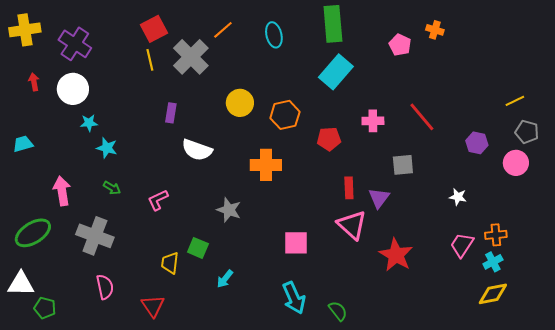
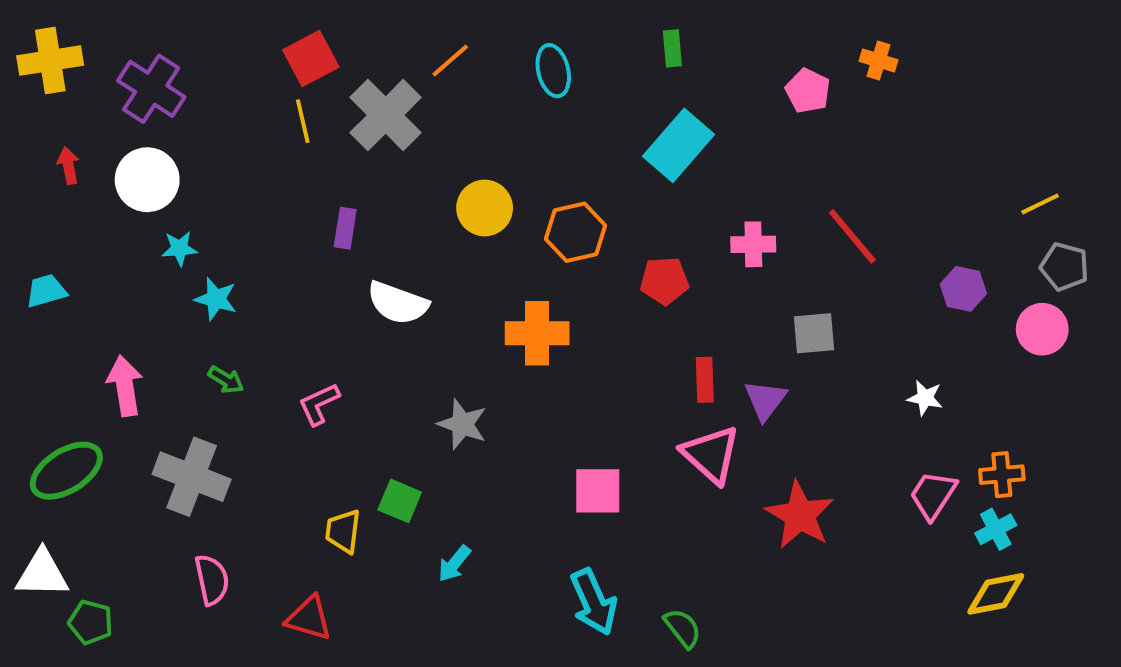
green rectangle: (333, 24) -> (672, 48), size x0.5
red triangle: (153, 306) -> (309, 618), turned -40

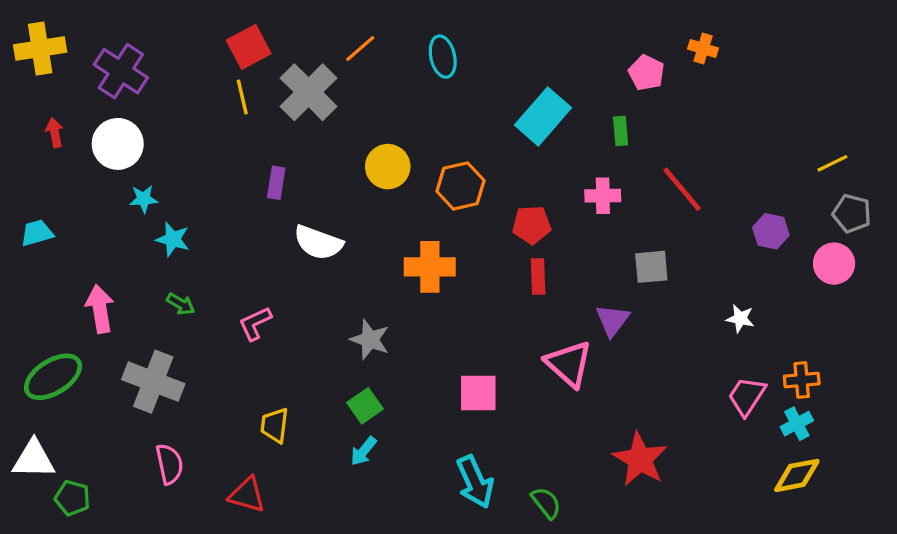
green rectangle: (672, 48) -> (621, 131), moved
red rectangle: (705, 380) -> (538, 277), moved
green square: (400, 501) -> (365, 406), moved, turned 32
red star: (800, 515) -> (640, 459), moved

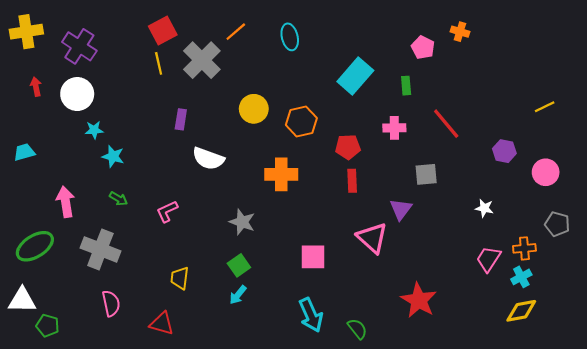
gray pentagon: (852, 213) -> (557, 224), moved

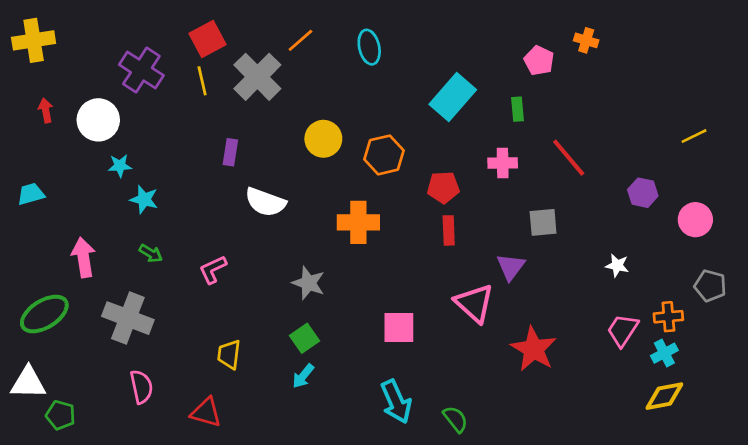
purple cross: (79, 46) -> (141, 70), moved
red star: (419, 300) -> (534, 349), moved

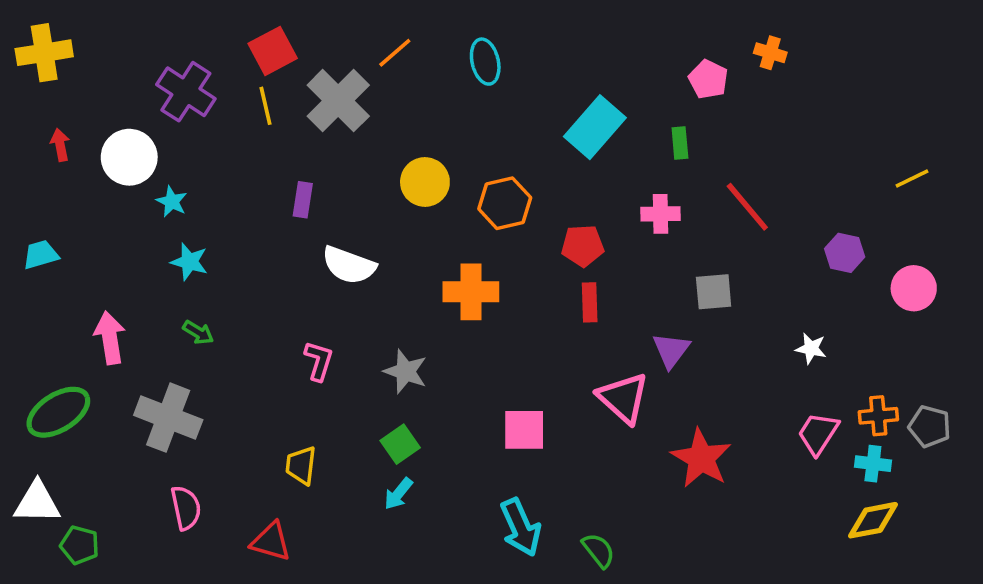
cyan star: (120, 166) -> (172, 201), moved, turned 30
pink L-shape: (213, 270) -> (319, 361), moved, turned 132
gray pentagon: (710, 286) -> (930, 426), moved
cyan cross: (664, 353) -> (873, 464), turned 35

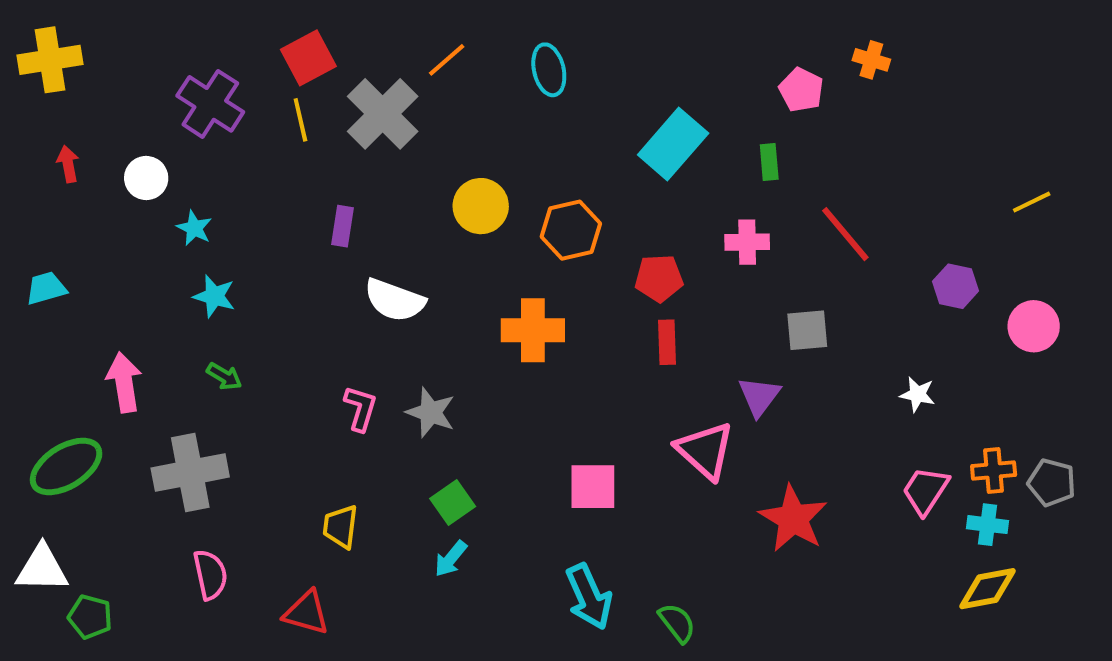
white circle: (129, 157) -> (146, 178), size x0.7
gray star: (405, 371) -> (431, 412), moved
gray cross: (168, 418) -> (190, 472), turned -32

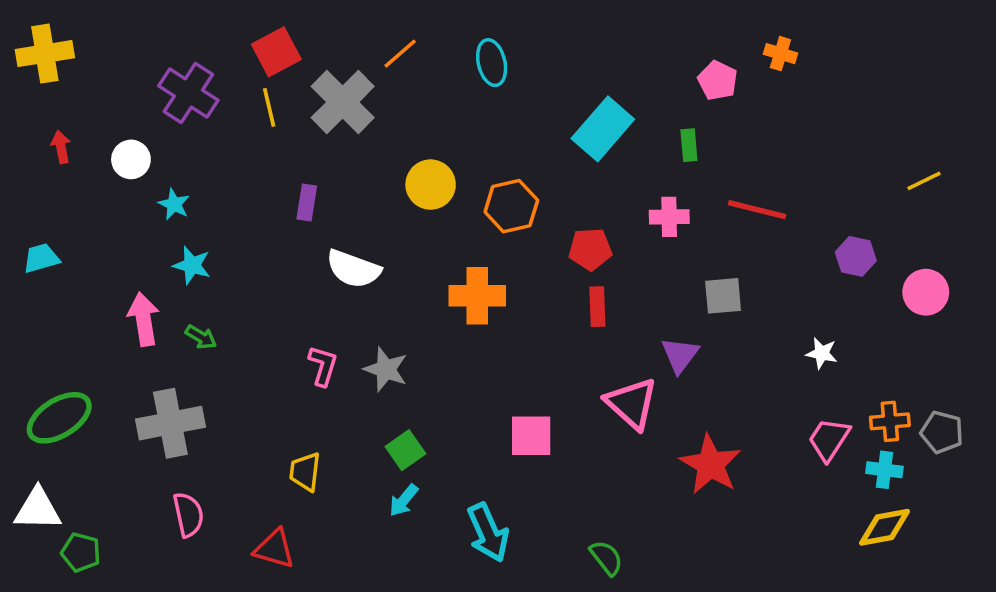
red line: (845, 234) -> (757, 210), turned -36
pink arrow: (124, 382) -> (144, 319), moved
cyan arrow: (589, 597) -> (488, 533), moved

